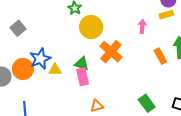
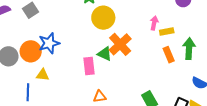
yellow rectangle: (166, 15) -> (167, 32), moved
green triangle: (82, 64) -> (105, 54), moved
yellow triangle: (55, 70) -> (43, 75), moved

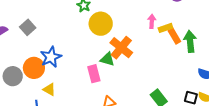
orange rectangle: (169, 55) -> (174, 36), moved
yellow triangle: (43, 75) -> (49, 89), turned 32

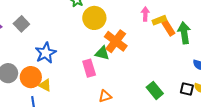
orange circle: (34, 68) -> (31, 77), moved

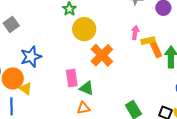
green triangle: (102, 53) -> (87, 88), moved

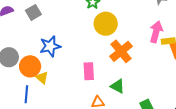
pink arrow: (135, 33) -> (156, 32), size x1.5
green triangle: (87, 88) -> (118, 86), moved

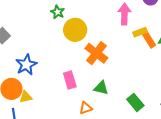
pink arrow: (156, 32) -> (124, 14), moved
yellow triangle: (42, 78) -> (26, 97), turned -40

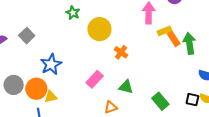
green star: (58, 12) -> (73, 13), moved
orange cross: (96, 53) -> (121, 52), size x0.6
pink rectangle: (70, 80) -> (95, 79), turned 60

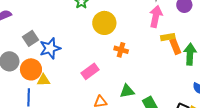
gray square: (27, 36) -> (31, 38), moved
orange cross: (121, 52) -> (121, 50), turned -32
green triangle: (126, 87) -> (127, 91), moved, turned -35

